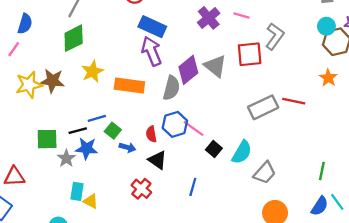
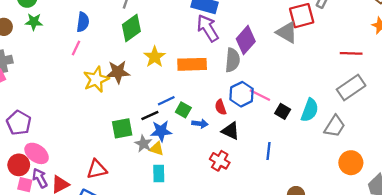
gray triangle: (215, 66) -> (287, 32), moved
gray rectangle: (263, 107) -> (351, 88), moved
yellow triangle: (91, 201) -> (157, 149), moved

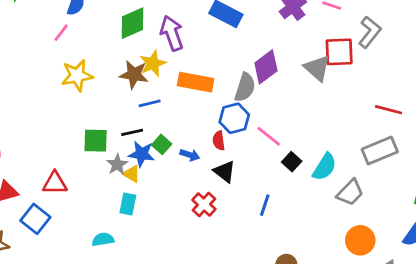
purple arrow: (208, 28) -> (172, 33), moved
brown star: (118, 72) -> (134, 74), moved
blue hexagon: (242, 94) -> (234, 118), moved
blue line: (166, 101) -> (150, 103), moved
green square: (183, 110) -> (162, 144), moved

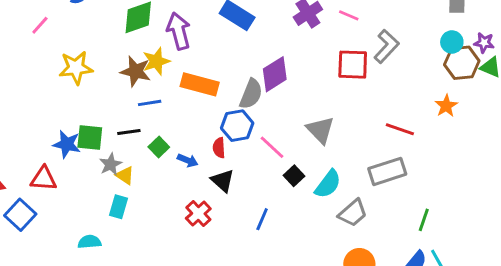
pink line: (61, 33) -> (40, 25), moved
gray triangle: (317, 68) -> (320, 130), moved
blue star: (142, 154) -> (67, 144), moved

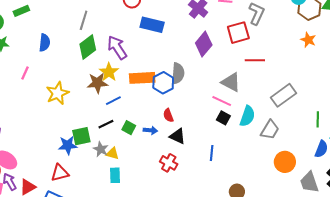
purple diamond: (275, 74) -> (204, 44), moved
blue hexagon: (237, 126) -> (163, 83), moved
red line: (400, 129) -> (255, 60), moved
pink line: (272, 147) -> (222, 101), moved

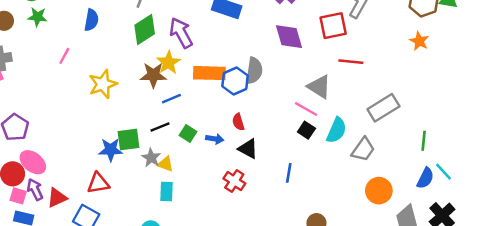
purple diamond: (204, 44) -> (289, 37), turned -60

